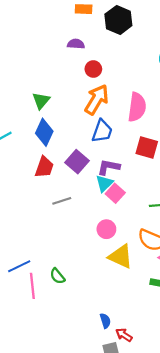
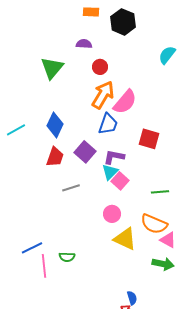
green triangle: (41, 101) -> (52, 68), moved, size x1.4
pink semicircle: (137, 107) -> (125, 102), moved, turned 32
green semicircle: (57, 276) -> (67, 257), turned -49
blue semicircle: (105, 321) -> (132, 298), moved

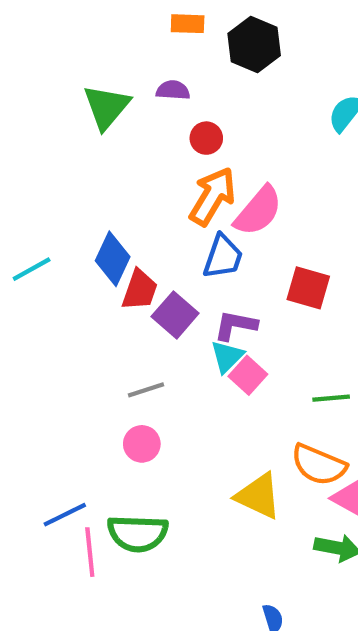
green triangle: (52, 68) -> (106, 107), moved
red trapezoid: (55, 157) -> (140, 290), moved
pink circle: (112, 214) -> (142, 444), moved
green semicircle: (67, 257) -> (138, 533), size x1.8

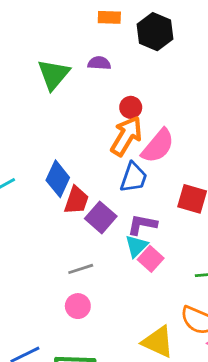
red circle: (206, 138) -> (131, 107), moved

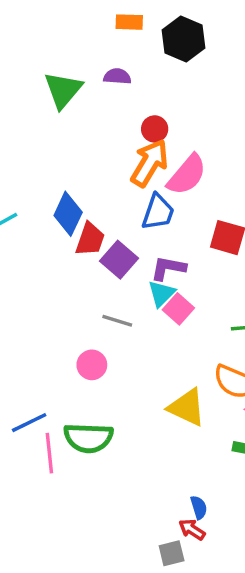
gray line: (81, 269) -> (117, 321), moved, turned 35

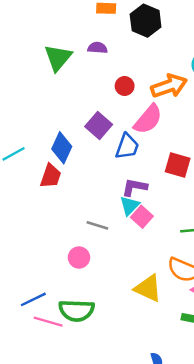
orange arrow: (150, 163) -> (169, 86), moved, turned 40
red trapezoid: (90, 239) -> (51, 176), moved
purple square: (119, 260) -> (99, 125), moved
pink line: (49, 453) -> (48, 322), turned -68

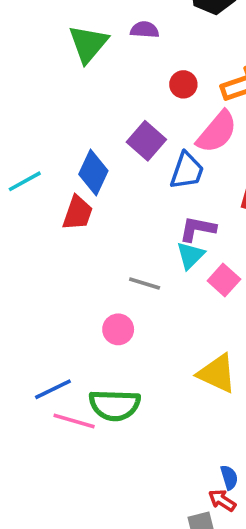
pink square: (142, 217) -> (224, 280), moved

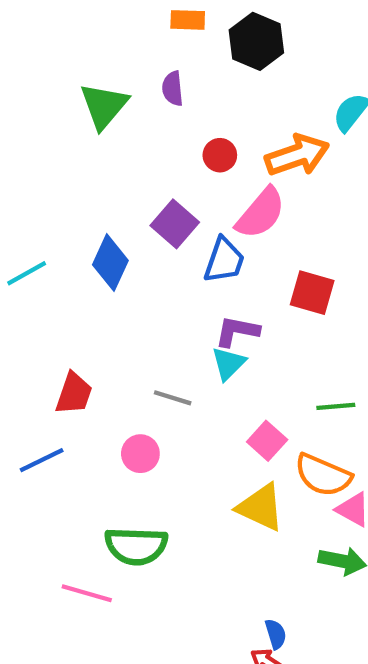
purple semicircle: (145, 30) -> (173, 89), turned -100
red trapezoid: (78, 213) -> (74, 394), moved
pink square: (224, 280) -> (267, 441), moved
blue line: (53, 389) -> (42, 460), moved
pink line: (74, 421) -> (87, 593), moved

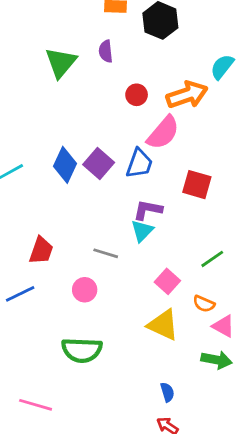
purple square: (175, 224) -> (99, 164), moved
green line: (336, 406) -> (212, 259), turned -30
orange semicircle: (323, 475) -> (204, 304), size x0.6
pink line: (87, 593) -> (36, 405), moved
blue semicircle: (276, 634) -> (167, 392), moved

